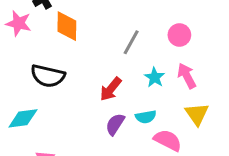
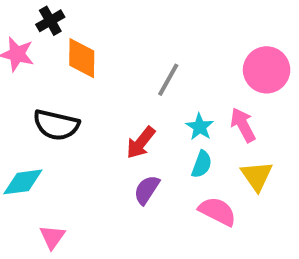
pink circle: (179, 35) -> (267, 70), moved, size x1.5
cyan semicircle: (146, 117) -> (202, 164), moved, turned -60

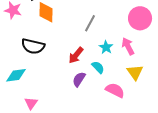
cyan semicircle: (202, 164) -> (98, 67), moved, turned -64

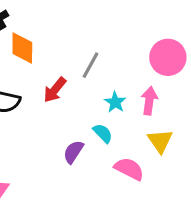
pink arrow: (128, 46) -> (149, 101), turned 36
red arrow: (76, 55) -> (55, 90), moved

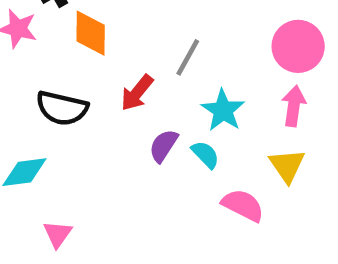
pink arrow: (149, 101) -> (294, 106), moved
cyan star: (115, 102) -> (223, 110), size x1.4
purple semicircle: (73, 152) -> (163, 146), moved

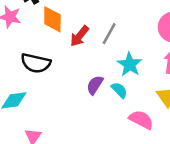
red arrow: (137, 93) -> (79, 36), moved

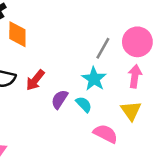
gray line: (109, 34) -> (103, 48), moved
red arrow: (79, 36) -> (35, 80), moved

